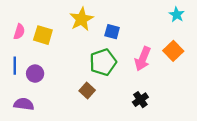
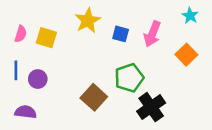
pink arrow: (143, 59) -> (152, 34), moved
green pentagon: (103, 62) -> (129, 78), moved
brown square: (87, 91) -> (94, 97), size x1.5
black cross: (140, 100) -> (151, 107), size x1.6

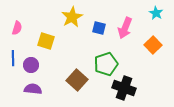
yellow square: (46, 38) -> (46, 41), moved
black cross: (151, 107) -> (124, 88), turned -35
purple semicircle: (26, 112) -> (33, 89), moved

